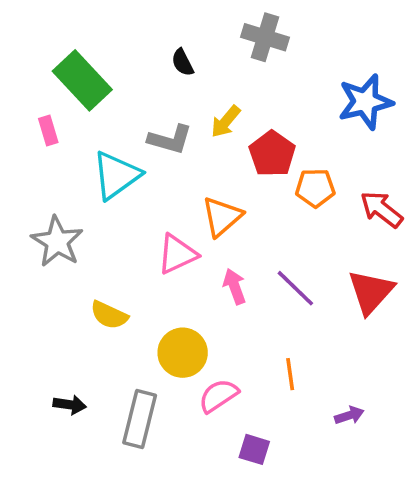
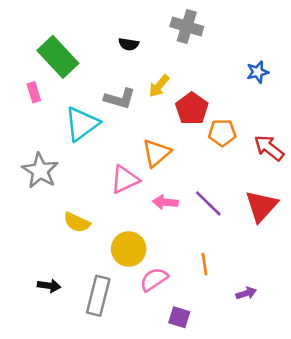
black semicircle: (183, 62) -> (129, 44), turned -54
blue star: (365, 102) -> (258, 72), size x0.6
pink arrow: (235, 286) -> (165, 202), turned -65

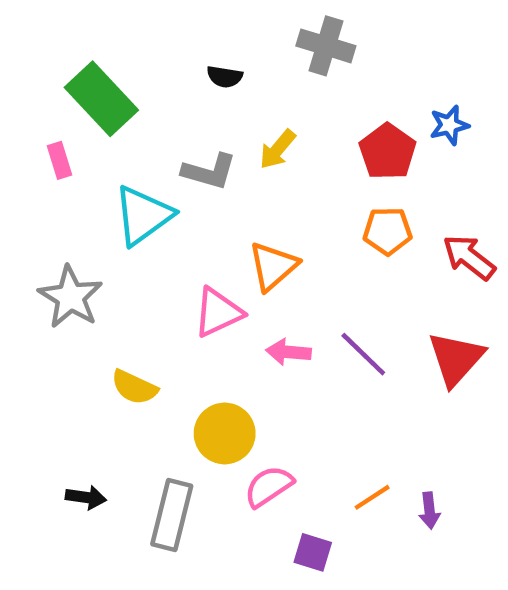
red pentagon: (192, 109) -> (388, 152), moved
orange line: (204, 264) -> (372, 497), moved, turned 65
purple arrow: (246, 293) -> (429, 511), turned 102

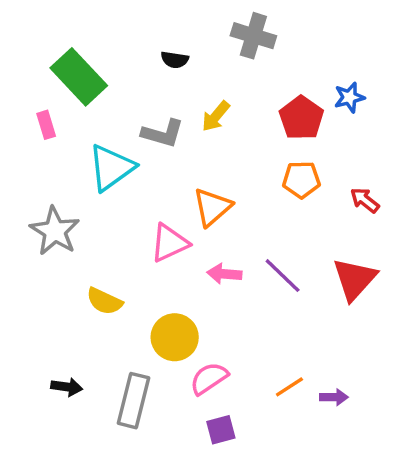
red arrow: (469, 257) -> (365, 200), size x0.7
purple arrow: (429, 511) -> (334, 397), turned -84
purple square: (313, 552) -> (221, 430), moved, turned -32

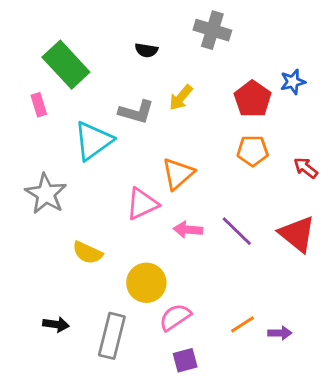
red triangle: (355, 279) -> (297, 234), turned -33

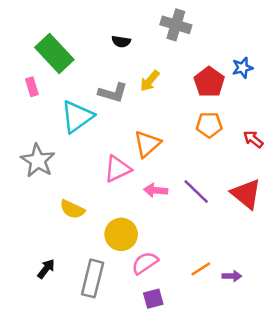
black arrow: (56, 324) -> (46, 269), turned -60

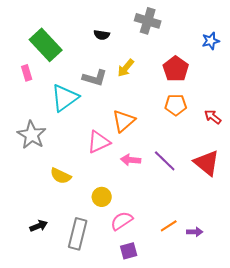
blue star: (243, 68) -> (211, 41), moved
yellow circle: (121, 234) -> (102, 197), size x0.7
black arrow: (46, 269) -> (39, 226), turned 30

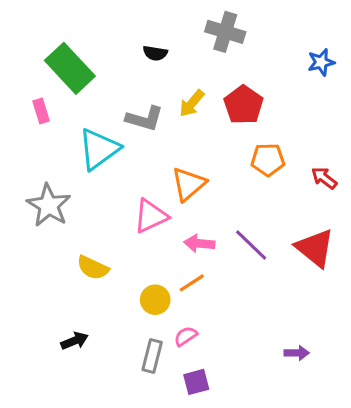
red pentagon: (176, 69) -> (243, 105), moved
pink semicircle: (122, 221) -> (186, 336), size x0.7
black arrow: (39, 226) -> (75, 341), moved
orange line: (169, 226) -> (192, 283), moved
gray rectangle: (78, 234) -> (152, 356), moved, size x0.7

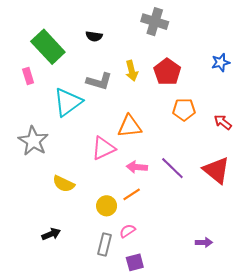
black semicircle: (155, 53) -> (94, 36), moved
blue star: (321, 62) -> (221, 62), moved
yellow arrow: (192, 103) -> (132, 71), turned -54
orange triangle: (189, 184) -> (130, 126), turned 35

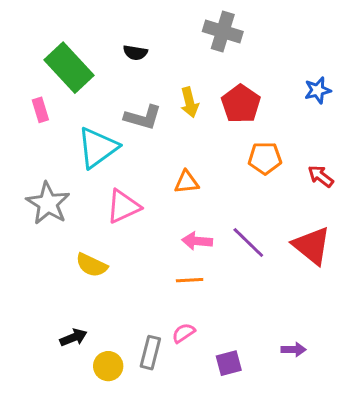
orange triangle: (130, 126) -> (187, 182), size x0.7
pink triangle: (103, 148) -> (123, 206), moved
orange line: (132, 194) -> (190, 280), turned 30
yellow circle: (107, 206) -> (108, 366), moved
purple square: (135, 262) -> (229, 363), moved

